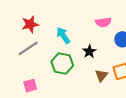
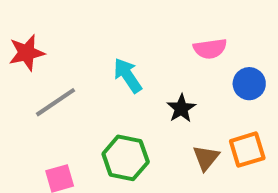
red star: (30, 24) -> (27, 53), moved
green hexagon: (62, 63) -> (126, 158), moved

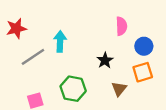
pink semicircle: (210, 49) -> (121, 26), turned -84
cyan arrow: (128, 75) -> (60, 41), moved, turned 36
orange square: (247, 150) -> (143, 72), moved

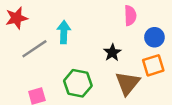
brown triangle: (119, 89) -> (128, 83), size x1.5

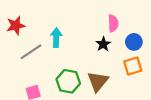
black star: (112, 53) -> (103, 44), moved
brown triangle: (128, 83) -> (98, 81), moved

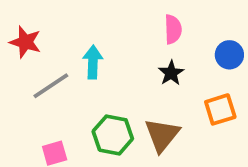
pink semicircle: (113, 23) -> (173, 29), moved
red star: (16, 26) -> (25, 42), turned 30
blue circle: (134, 42) -> (229, 55), moved

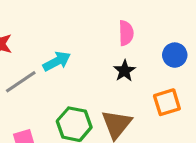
cyan arrow: (93, 62) -> (57, 61), turned 60

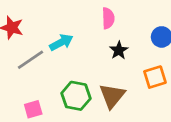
pink semicircle: (126, 33) -> (108, 18), moved

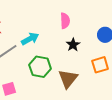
green hexagon: (76, 96) -> (40, 67), moved

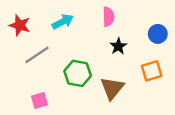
cyan arrow: (30, 39) -> (63, 22), moved

